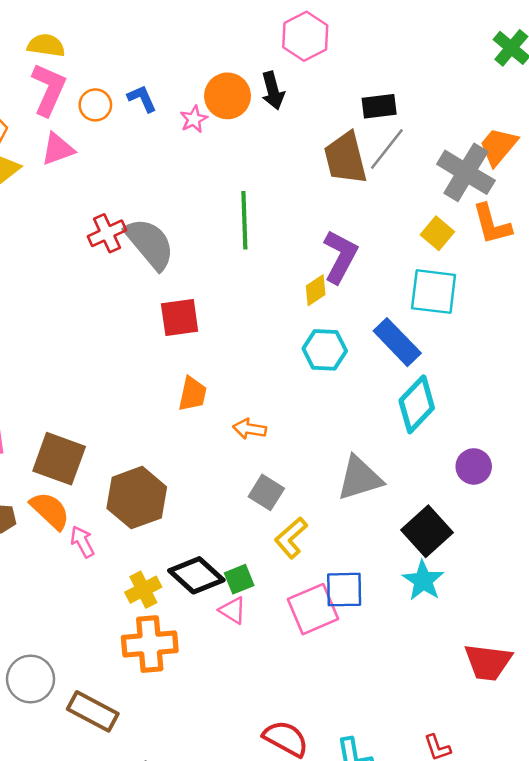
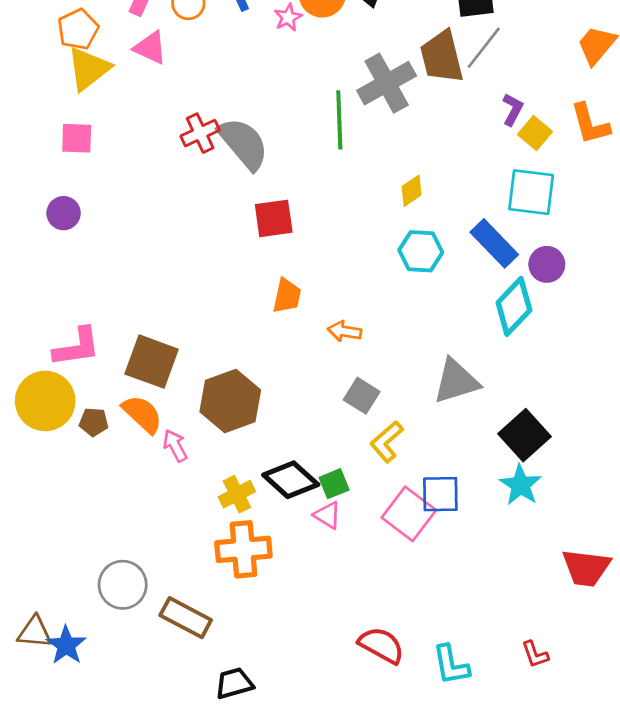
pink triangle: (58, 149) -> (150, 48), turned 45
gray cross: (466, 172) -> (387, 83), moved, turned 30
purple L-shape: (340, 257) -> (513, 109), moved, size x0.6
purple circle: (474, 466) -> (547, 264), moved
pink square: (313, 609) -> (409, 514), turned -30

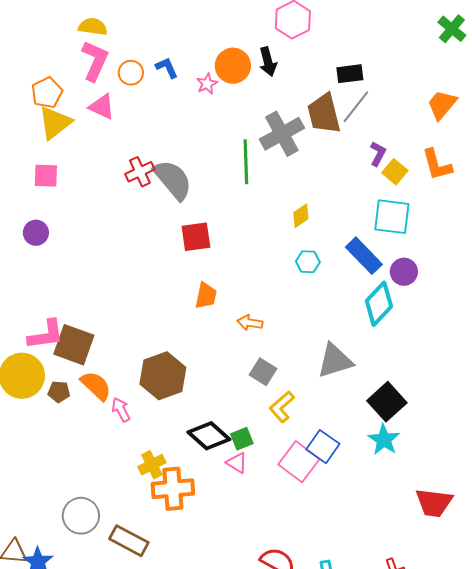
cyan hexagon: (421, 251) -> (308, 262), size x0.7
brown square: (152, 362) -> (74, 345), moved
yellow cross: (237, 494) -> (152, 465), moved
blue square: (440, 494) -> (323, 447), turned 36

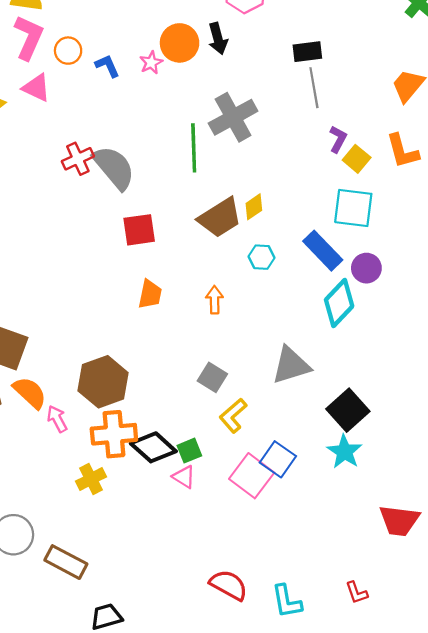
blue L-shape: (167, 68) -> (107, 66), moved
gray line: (356, 107) -> (314, 88), turned -48
brown trapezoid: (324, 114) -> (220, 218), moved, turned -108
orange arrow: (250, 323) -> (215, 300), moved, turned 80
orange cross: (173, 489) -> (114, 434), moved

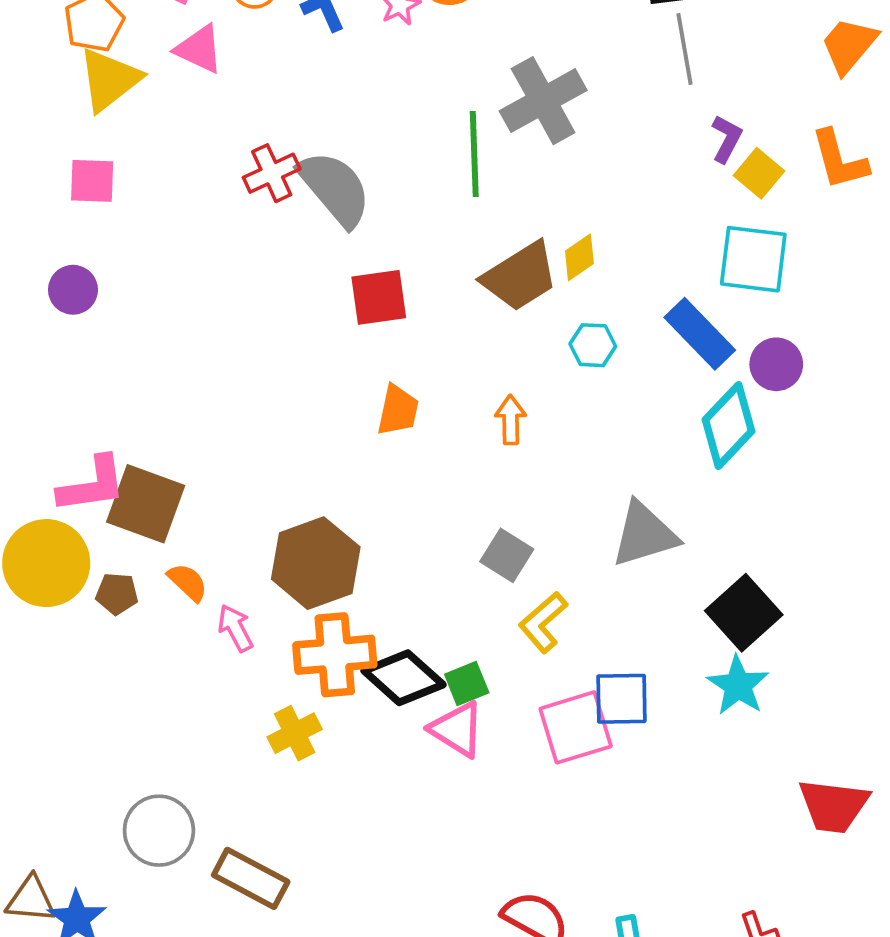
orange semicircle: (30, 393) -> (188, 582), size x0.7
blue square: (278, 459) -> (621, 699), turned -36
pink square: (252, 476) -> (576, 727), turned 36
pink triangle: (184, 477) -> (457, 729), size x1.4

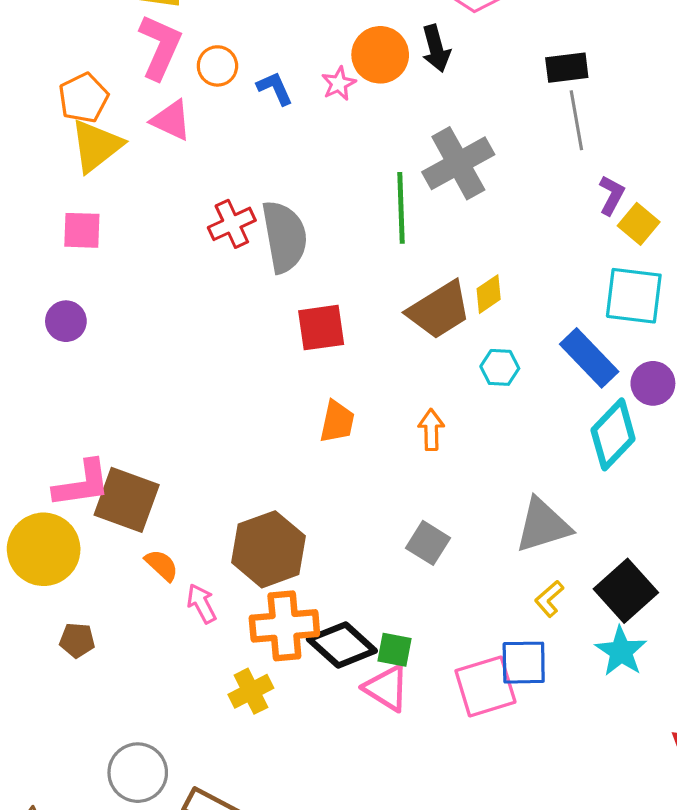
gray semicircle: (335, 188) -> (284, 237), turned 30
brown pentagon: (117, 594) -> (77, 640), moved
yellow L-shape: (543, 622) -> (549, 599), moved, size x0.7
green square: (467, 683) -> (395, 650), turned 33

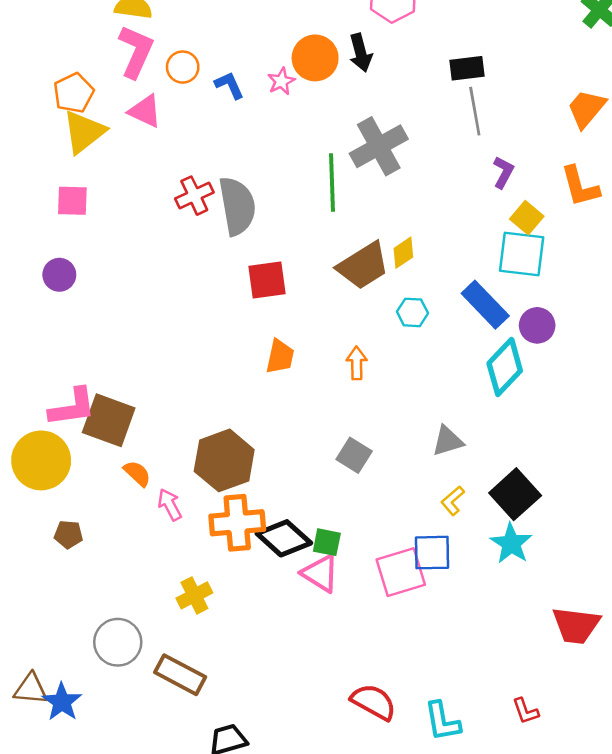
yellow square: (639, 224) -> (527, 218), moved
gray triangle: (543, 525) -> (448, 441), size x0.7
yellow cross: (251, 691) -> (194, 595), moved

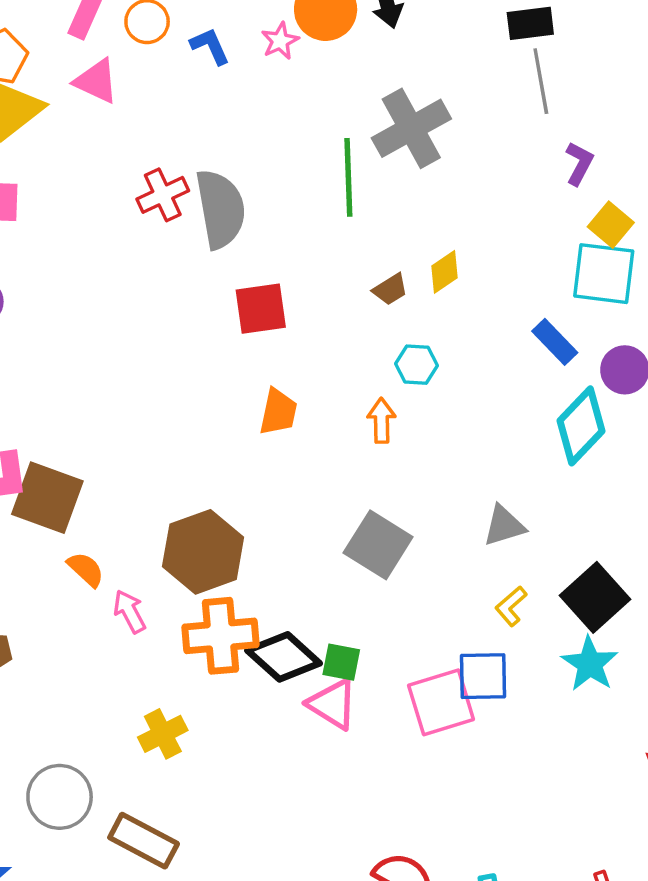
brown trapezoid: (363, 266) -> (390, 289), size x0.5
blue rectangle: (485, 305) -> (555, 342), size x0.7
cyan hexagon: (412, 312) -> (417, 365), moved
gray square: (354, 455) -> (378, 545), size x1.4

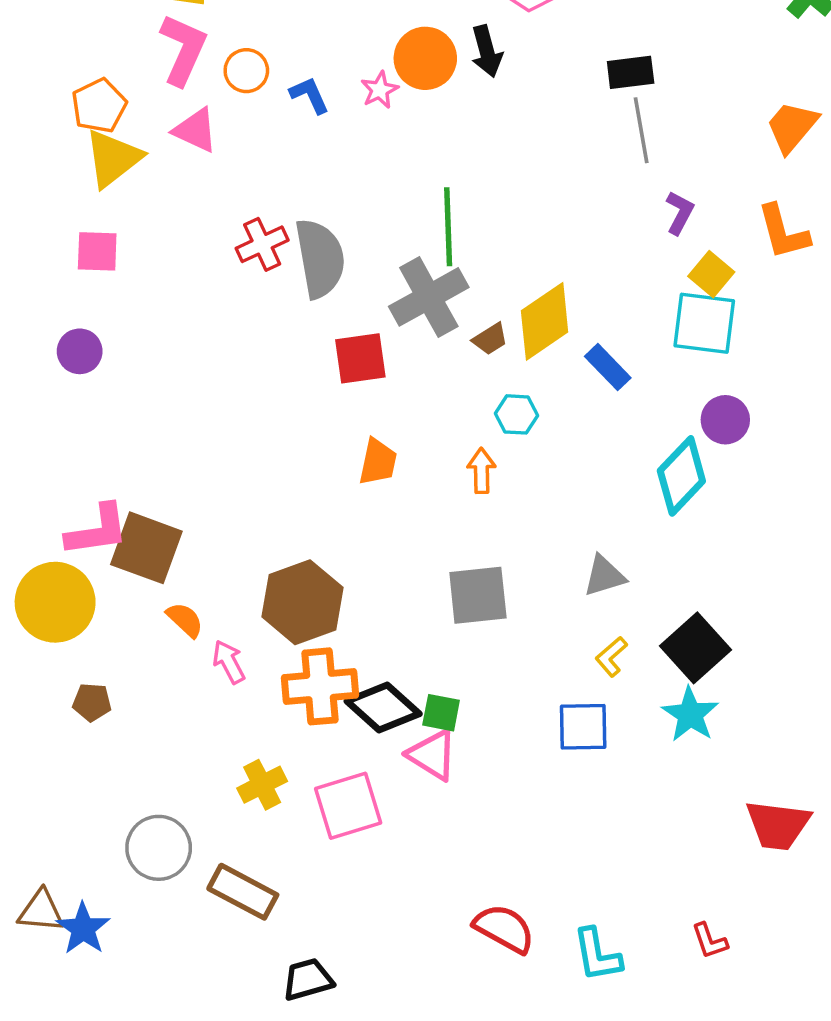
gray cross: (411, 128) -> (429, 297), moved
yellow diamond: (445, 272) -> (545, 321), size x1.8
blue rectangle: (555, 342) -> (608, 367), moved
gray square: (378, 545) -> (478, 595), turned -38
pink square: (441, 702) -> (348, 806), moved

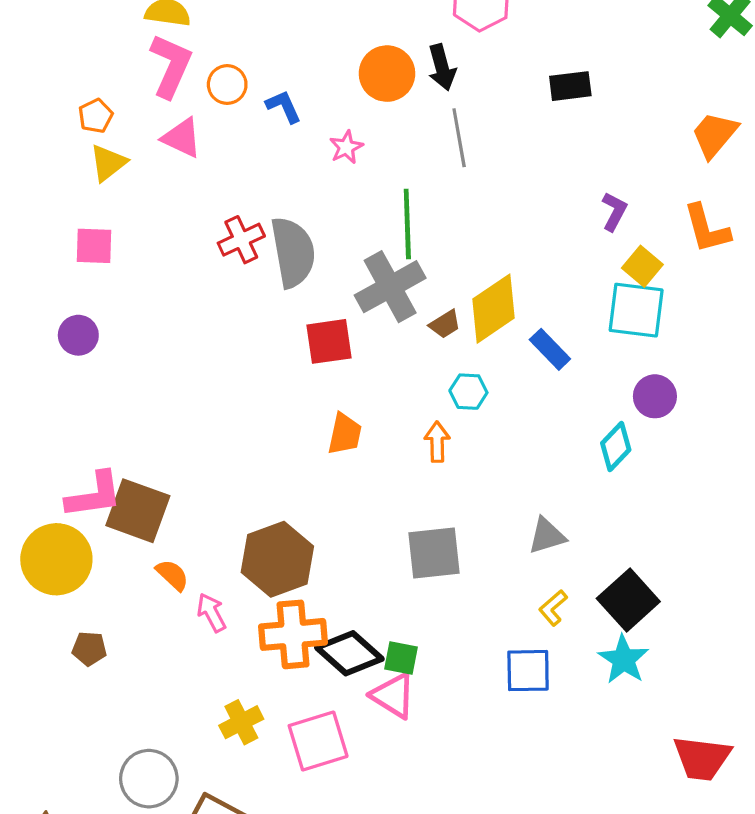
pink star: (380, 90) -> (346, 147), moved
orange pentagon: (99, 106) -> (96, 116), size x0.7
gray line: (641, 130) -> (459, 138), moved
yellow triangle: (113, 158) -> (108, 163), size x0.7
cyan diamond: (681, 476) -> (616, 446), size x0.7

